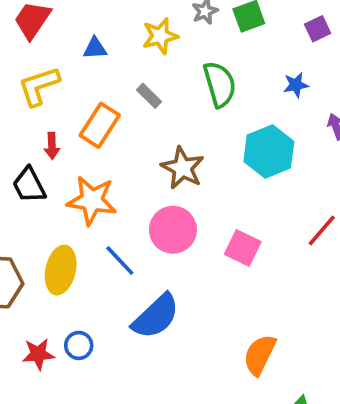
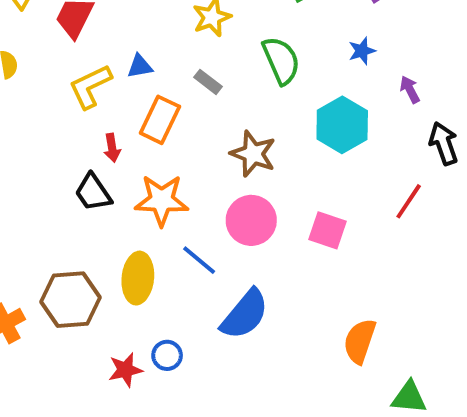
blue triangle: (95, 48) -> (140, 66), moved

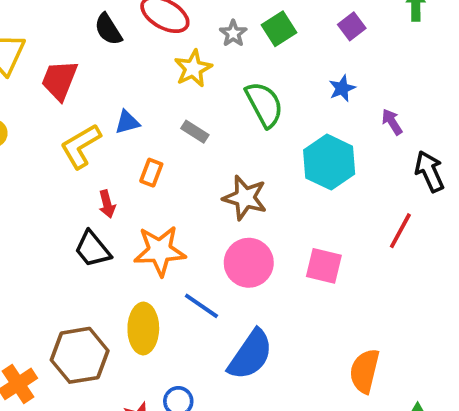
orange rectangle: (160, 120) -> (151, 173), size x0.6

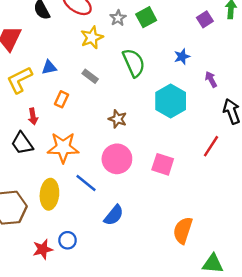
purple square: (352, 26) -> (205, 19), moved
brown star: (245, 198) -> (118, 119), size x0.7
blue semicircle: (250, 355) -> (114, 215), size x0.7

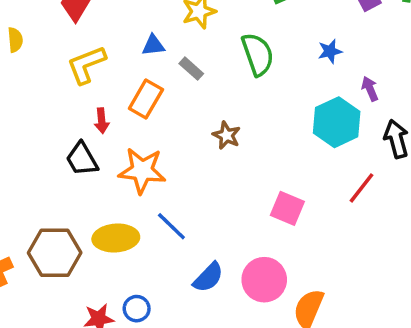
blue triangle: (49, 67) -> (153, 45), moved
orange rectangle: (62, 99) -> (146, 99), size x1.5
cyan hexagon: (171, 101) -> (337, 122), moved
pink circle: (117, 159) -> (264, 280), moved
yellow ellipse: (49, 194) -> (116, 238), turned 76

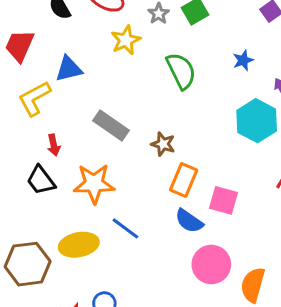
blue triangle: (153, 45) -> (69, 69), moved, size x1.4
gray rectangle: (191, 69) -> (111, 126), moved, size x1.6
orange rectangle: (146, 99) -> (184, 180), moved
blue semicircle: (208, 277) -> (189, 221), moved, turned 88

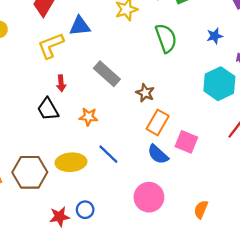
orange star: (94, 184) -> (88, 117), size x0.6
pink circle: (211, 264) -> (149, 197), moved
orange semicircle: (253, 285) -> (201, 209), size x0.7

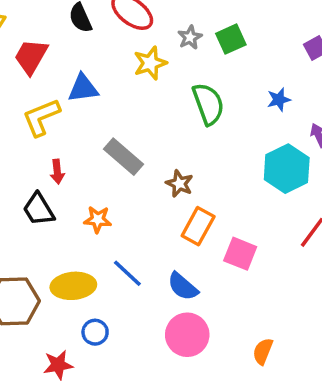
blue semicircle: (158, 154) -> (183, 286), moved
blue circle: (85, 210) -> (95, 332), moved

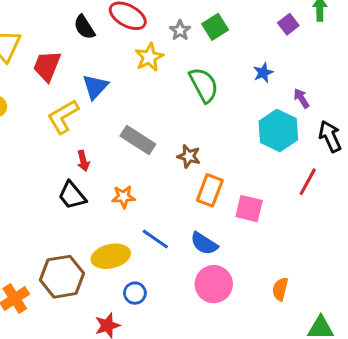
blue triangle: (83, 88) -> (95, 87), turned -32

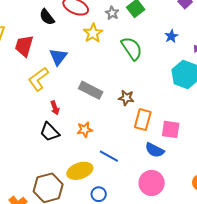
blue semicircle: (204, 244) -> (155, 150), moved

